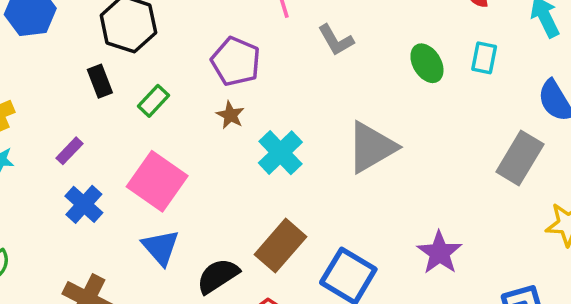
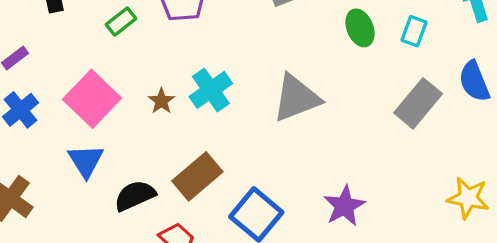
green rectangle: (154, 101) -> (121, 22), moved
brown star: (230, 115) -> (161, 101), moved
gray rectangle: (520, 158) -> (418, 103), moved

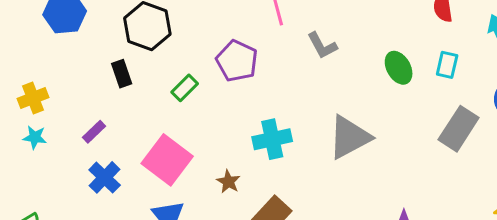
cyan cross: (211, 90) -> (272, 139), turned 30
brown star: (161, 101) -> (228, 182), moved

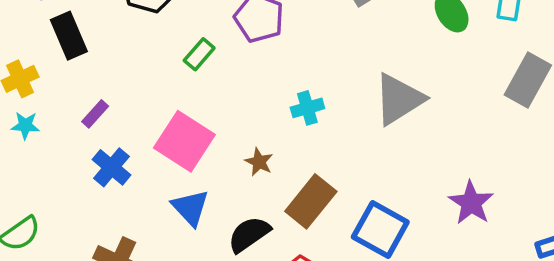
black rectangle: (122, 74) -> (69, 36), moved, size x1.4
cyan cross: (272, 139) -> (307, 108), size x0.7

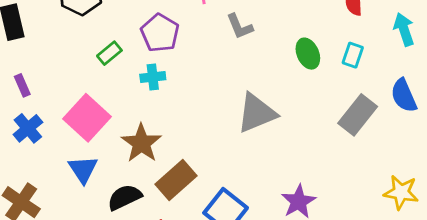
cyan cross: (307, 108) -> (153, 77), moved
purple rectangle: (95, 114) -> (22, 85), turned -75
brown star: (259, 162) -> (141, 143), size x1.8

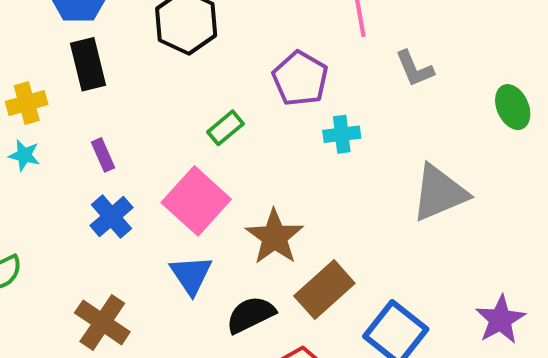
green rectangle: (109, 53) -> (225, 128), moved
cyan cross: (153, 77) -> (342, 134), moved

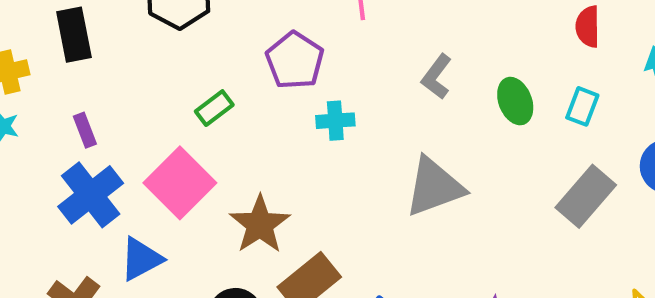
gray L-shape: (415, 69) -> (437, 77), moved, turned 57
blue cross: (111, 217) -> (91, 195), size x1.4
blue triangle: (191, 275) -> (141, 259), moved, turned 33

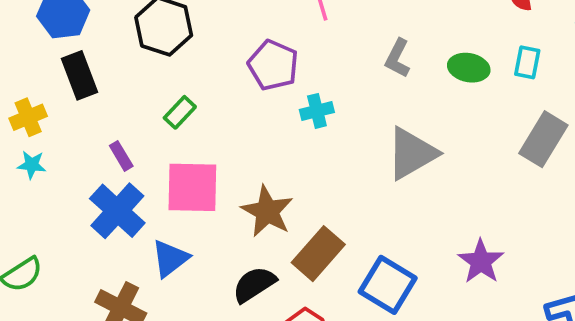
green ellipse: (515, 101) -> (469, 68), turned -48
green rectangle: (214, 108) -> (180, 112), moved
purple rectangle: (85, 130) -> (121, 156), moved
pink square: (180, 183) -> (192, 187), turned -34

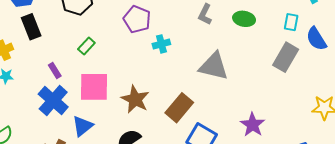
cyan rectangle: (527, 62) -> (291, 22), moved
gray triangle: (412, 153) -> (214, 66), turned 44
brown rectangle: (318, 254) -> (179, 108), moved

